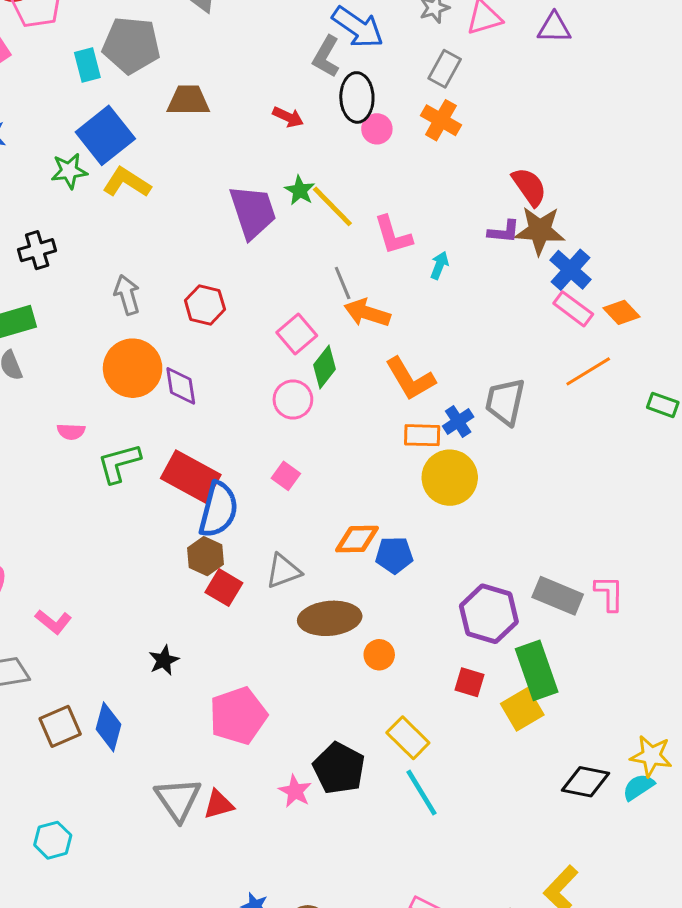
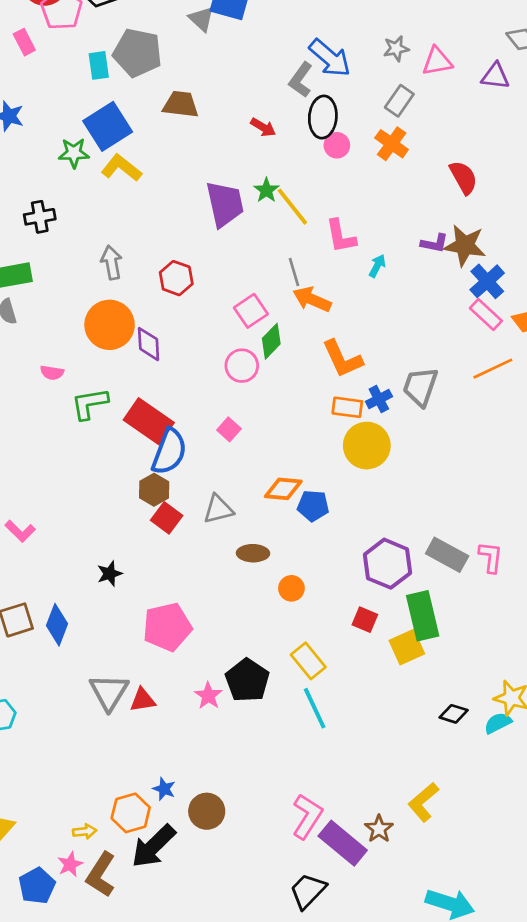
red semicircle: (529, 187) -> (463, 177), moved
brown ellipse: (330, 618) -> (253, 553), size x0.6
black diamond: (585, 782) -> (454, 714), size x0.7

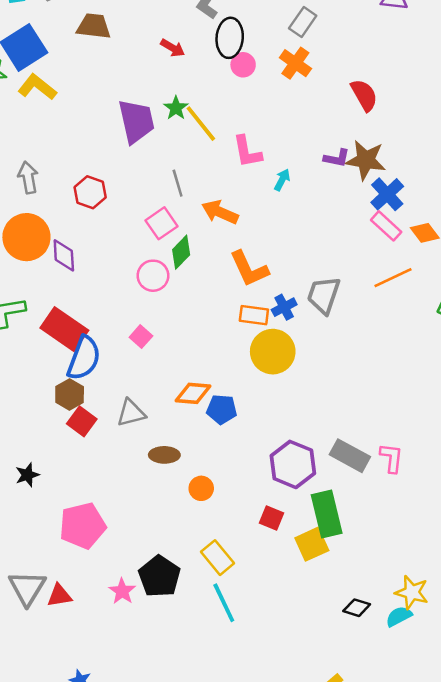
gray line: (294, 272) -> (178, 183), moved

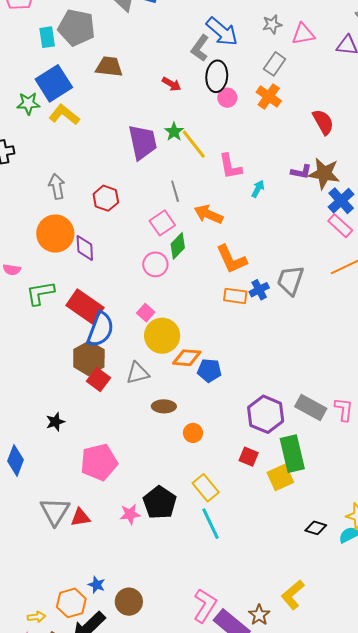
yellow circle: (273, 352) -> (162, 336), moved
brown hexagon: (70, 395) -> (89, 358), size x1.4
pink star: (122, 591) -> (130, 514), turned 30

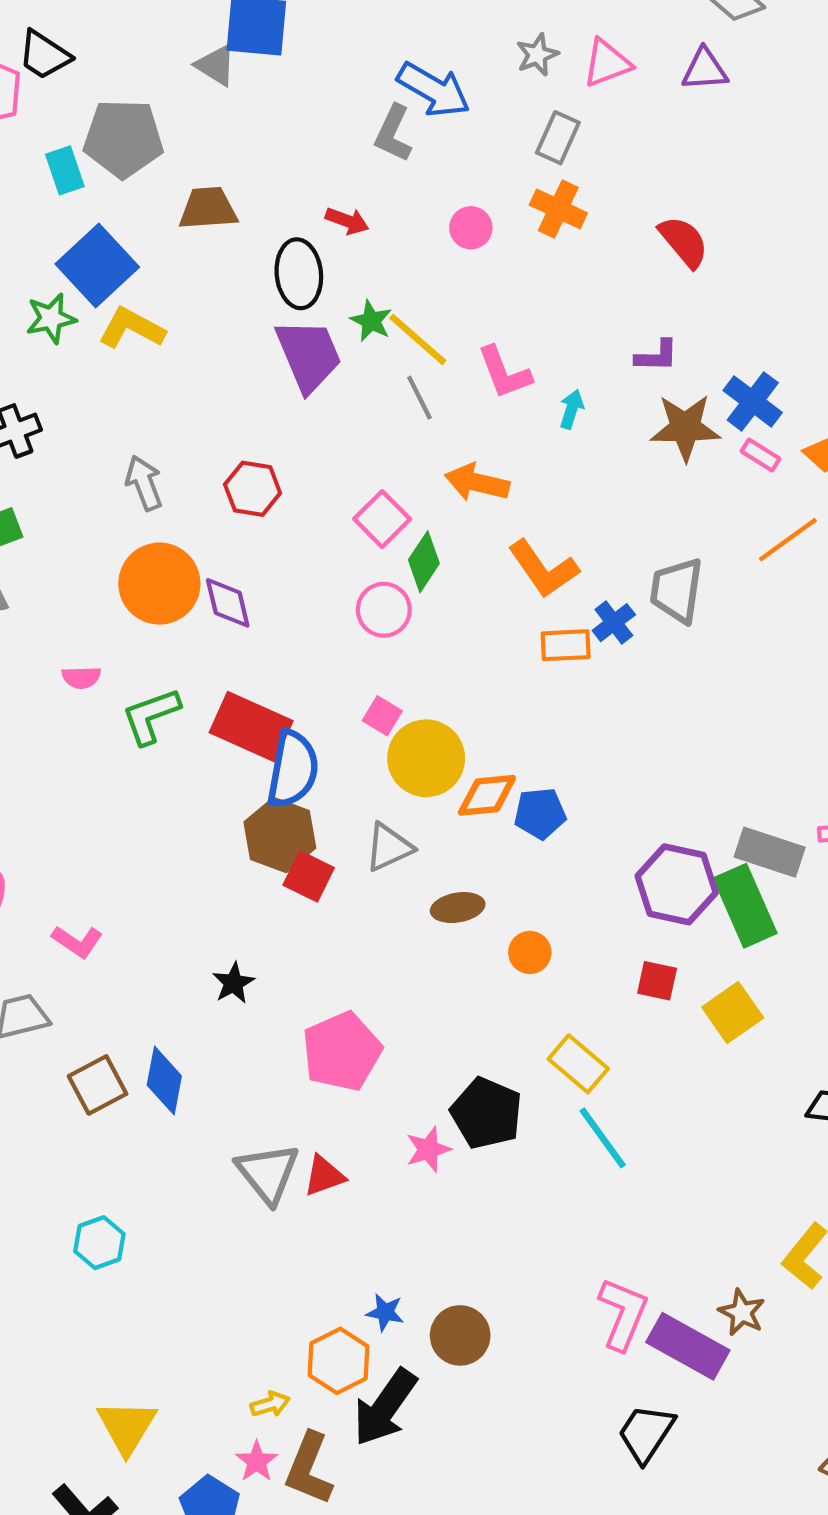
black ellipse: (217, 76) -> (299, 274), moved
brown star: (324, 173) -> (685, 428), moved
gray line: (175, 191) -> (419, 398), moved
pink rectangle: (340, 226) -> (761, 455), size x0.7
green rectangle: (292, 454) -> (745, 906), moved

